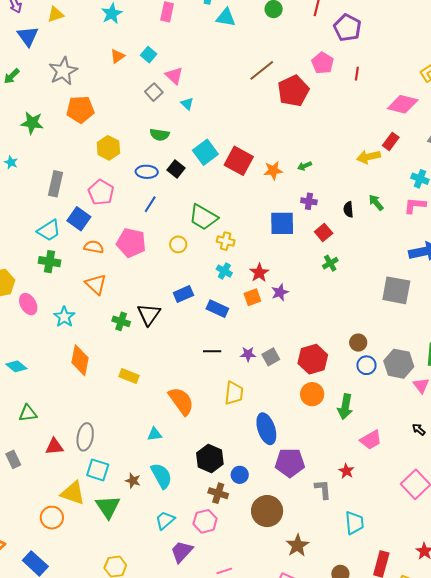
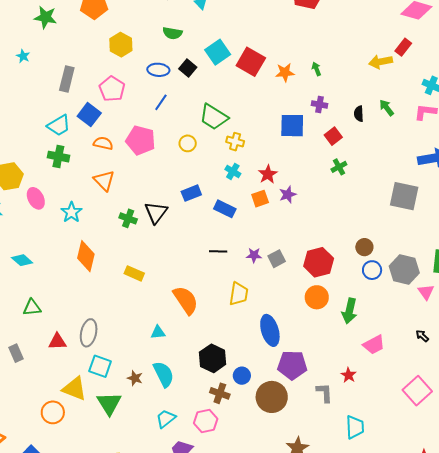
green arrow: (305, 166) -> (316, 69), turned 88
brown circle: (267, 511) -> (272, 397), moved

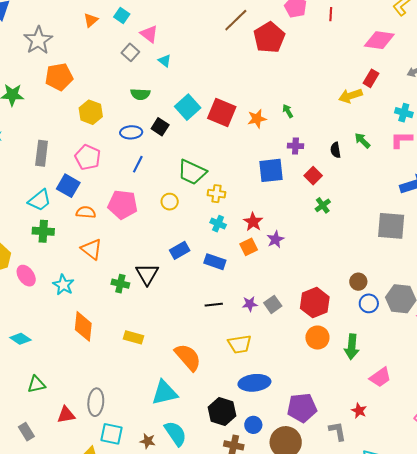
yellow trapezoid: (239, 294) -> (240, 344), turned 80
blue ellipse: (270, 330) -> (254, 383), moved, turned -72
cyan triangle: (158, 332) -> (165, 393), size x1.8

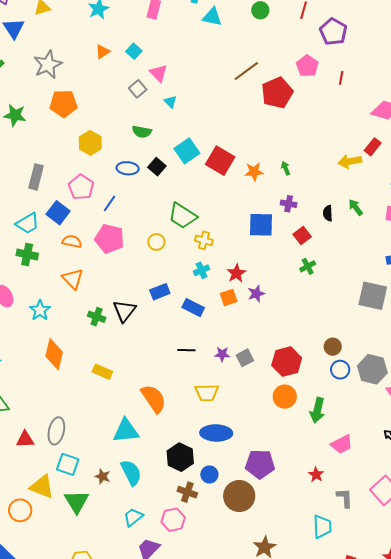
blue line: (138, 164) -> (109, 203), moved
cyan cross: (218, 224) -> (202, 270), turned 35
gray L-shape: (337, 431) -> (345, 498), moved

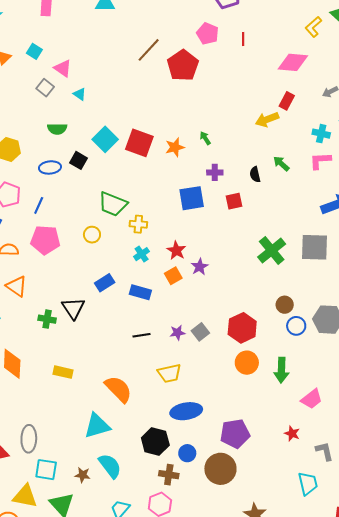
red square: (302, 235) -> (234, 201), turned 36
green cross: (308, 266) -> (272, 250), moved, size x1.8

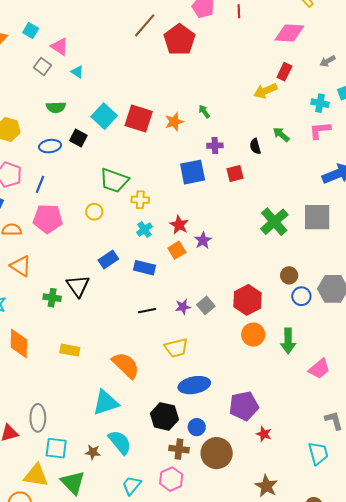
red star: (292, 433) -> (264, 434), moved
brown circle: (220, 469) -> (217, 453), moved

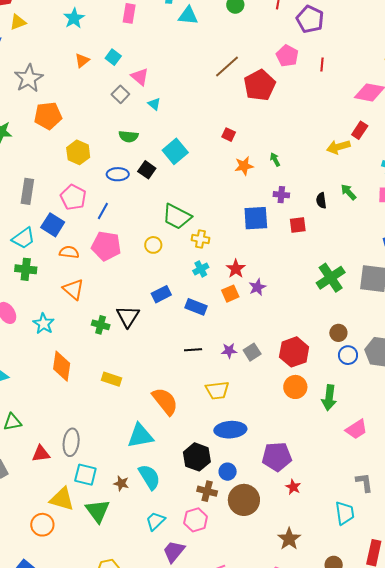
red square: (139, 118) -> (229, 135), moved, size x0.5

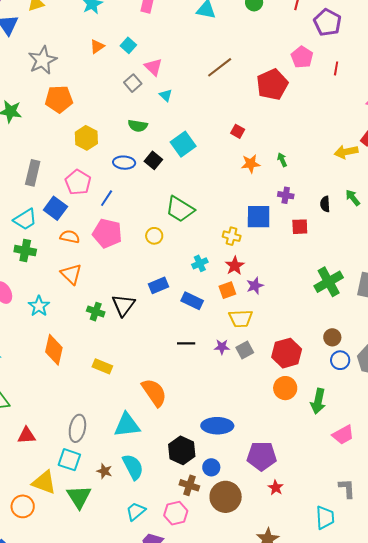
brown line: (227, 66) -> (220, 67), moved
yellow cross: (200, 239) -> (232, 236), moved
yellow trapezoid: (217, 390) -> (241, 318), moved
gray ellipse: (71, 442) -> (77, 428), moved

